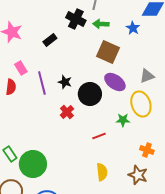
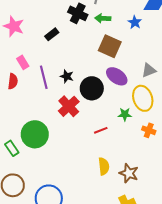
red cross: (67, 112) -> (69, 106), size x1.5
orange cross: (147, 150) -> (149, 130), moved
green circle: (33, 164) -> (35, 134), moved
brown star: (138, 175) -> (129, 173), moved

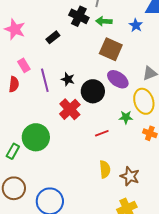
green rectangle: (12, 148) -> (13, 151), turned 63

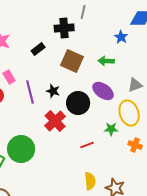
black cross: (79, 16) -> (64, 28), turned -30
green arrow: (104, 21) -> (106, 61), moved
brown square: (111, 49) -> (72, 61), moved

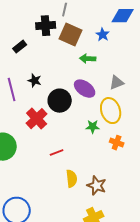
brown square: (72, 61) -> (71, 35), moved
black star: (53, 91) -> (35, 81), moved
red line: (87, 145) -> (57, 153), moved

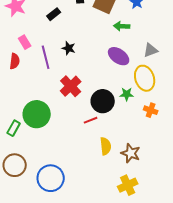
black circle: (60, 101) -> (103, 101), moved

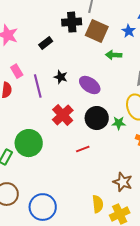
purple ellipse: (119, 56) -> (90, 85), moved
black circle: (103, 101) -> (97, 118), moved
yellow semicircle: (106, 146) -> (98, 204), moved

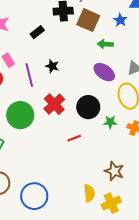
purple ellipse: (90, 85) -> (104, 72), moved
green star: (119, 123) -> (110, 122), moved
green circle: (29, 143) -> (20, 115), moved

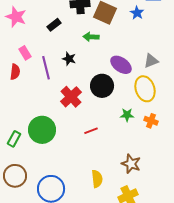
green arrow: (105, 44) -> (91, 37), moved
black circle: (88, 107) -> (102, 86), moved
green circle: (20, 115) -> (42, 130), moved
yellow semicircle: (89, 193) -> (97, 179), moved

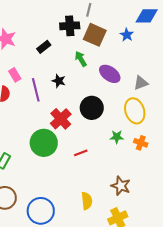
green arrow: (91, 37) -> (81, 59), turned 56
purple ellipse: (121, 65) -> (110, 74), moved
green circle: (42, 130) -> (44, 143), moved

